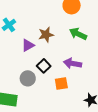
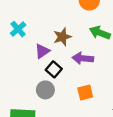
purple arrow: (73, 63) -> (83, 58), moved
black square: (44, 66) -> (54, 69), moved

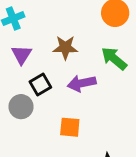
purple triangle: (42, 51) -> (22, 55), moved, turned -42
purple arrow: (83, 58) -> (82, 83), turned -36

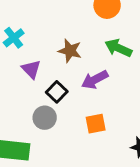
brown star: (65, 47) -> (70, 51), turned 30

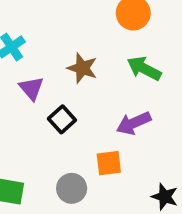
purple arrow: (95, 80) -> (134, 123), moved
gray circle: (45, 118) -> (72, 188), moved

